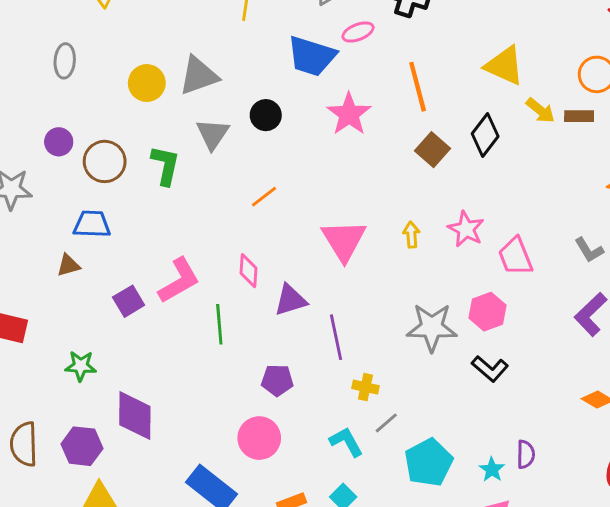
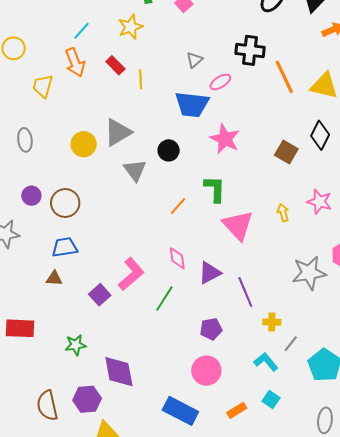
orange line: (418, 87) -> (284, 77), moved
green L-shape: (165, 165) -> (215, 189), moved
brown triangle: (68, 265) -> (54, 278), turned 30
green line: (219, 324) -> (164, 299), turned 48

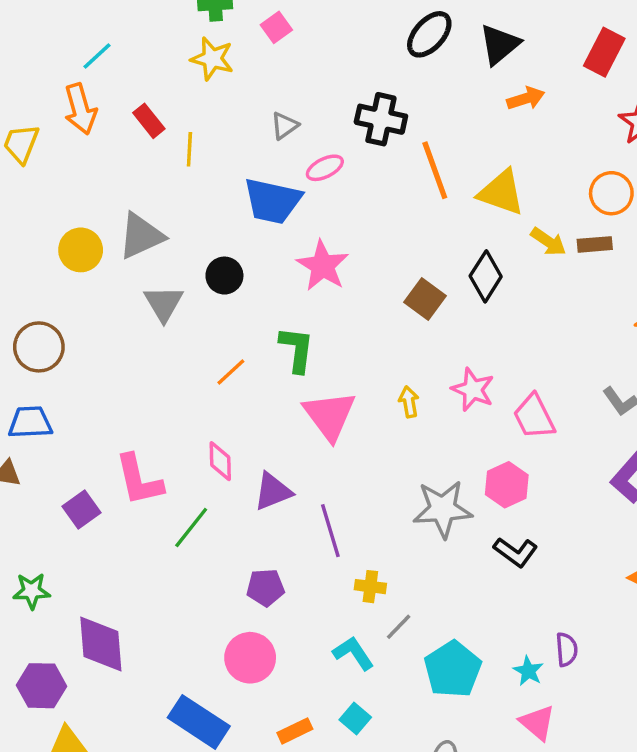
yellow star: (130, 27) -> (212, 59), moved, turned 30
pink L-shape: (131, 274) -> (139, 480), turned 112

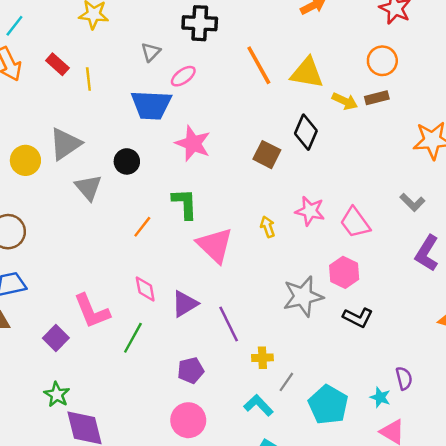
black cross: (381, 119) -> (200, 23), moved
green star: (32, 591) -> (57, 395), moved, turned -30

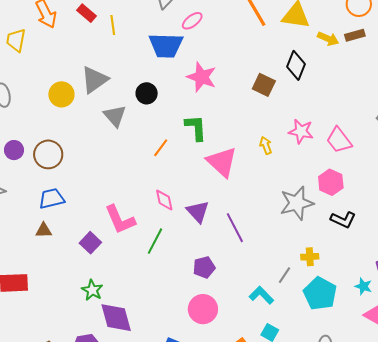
purple triangle: (185, 304) -> (198, 212), turned -40
yellow cross: (262, 358) -> (310, 257), moved

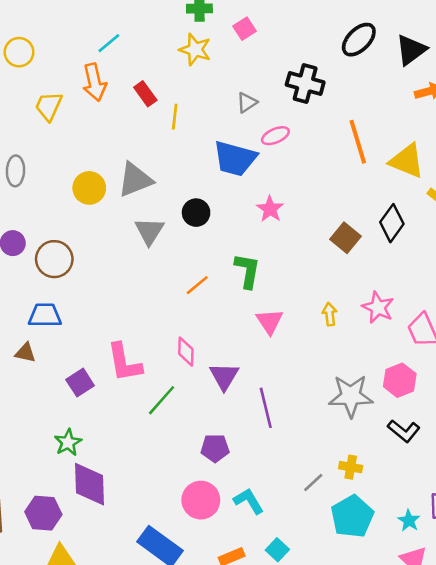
pink star: (202, 77) -> (270, 209), size x0.7
pink triangle: (222, 162) -> (270, 321), size x0.7
cyan L-shape: (261, 295) -> (249, 501), moved

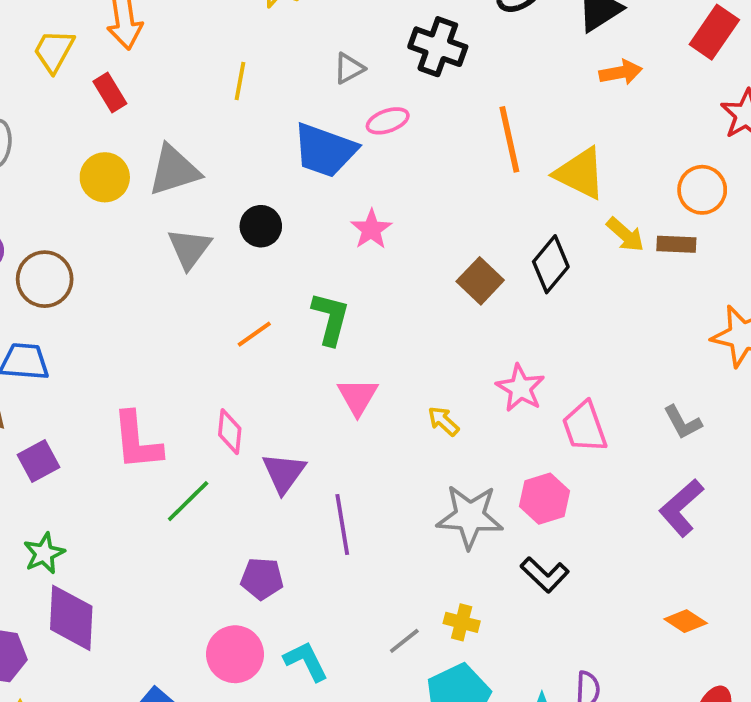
red rectangle: (145, 94) -> (110, 92), moved
yellow arrow: (330, 314) -> (443, 421), moved, turned -45
purple square: (80, 383) -> (39, 461), moved

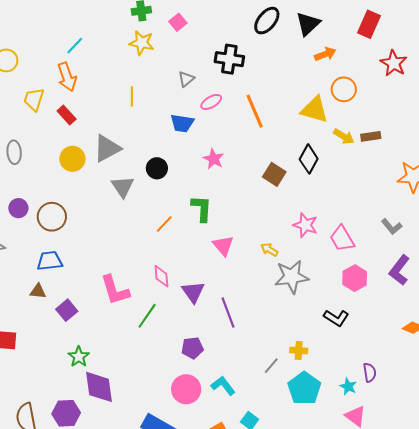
orange line: (509, 139) -> (255, 111), moved
blue trapezoid: (325, 150) -> (182, 123), size x0.7
orange circle: (702, 190) -> (344, 89), moved
pink hexagon: (545, 499) -> (355, 278), moved
gray star: (470, 517) -> (292, 277), moved

